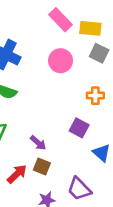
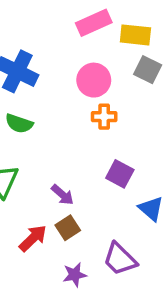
pink rectangle: (61, 20) -> (94, 23), turned -70
orange cross: (95, 96) -> (104, 117), moved
brown square: (42, 166) -> (68, 228), turned 35

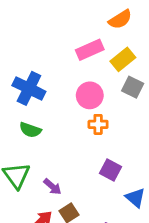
yellow rectangle: (135, 35) -> (123, 59), turned -45
purple arrow: (62, 195) -> (52, 187), moved

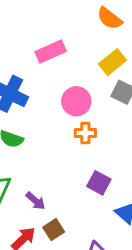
orange semicircle: (120, 19) -> (109, 18), turned 70
pink rectangle: (90, 50) -> (51, 52), moved

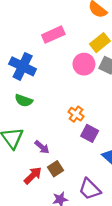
pink circle: (76, 101) -> (84, 64), moved
orange cross: (85, 133) -> (76, 114), moved, turned 35

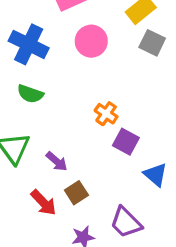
pink circle: (84, 64) -> (91, 41), moved
red arrow: (33, 175) -> (43, 203), turned 90

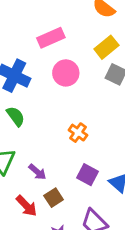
green semicircle: (30, 94) -> (16, 116), turned -145
purple square: (126, 142) -> (87, 175), moved

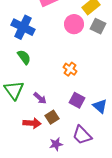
pink circle: (66, 73) -> (74, 24), moved
red arrow: (26, 206) -> (32, 123), turned -42

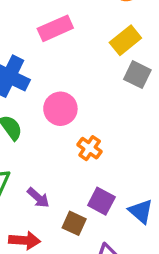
pink circle: (74, 24) -> (60, 109), moved
brown square: (52, 117) -> (74, 223), moved, turned -32

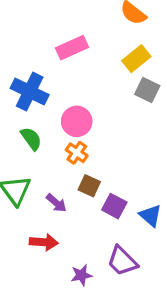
orange cross: (90, 148) -> (77, 153), moved
brown square: (74, 223) -> (89, 186), moved

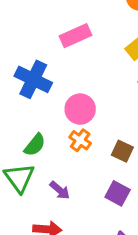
green semicircle: (31, 139) -> (35, 145), moved, turned 75
brown square: (89, 186) -> (122, 151), moved

